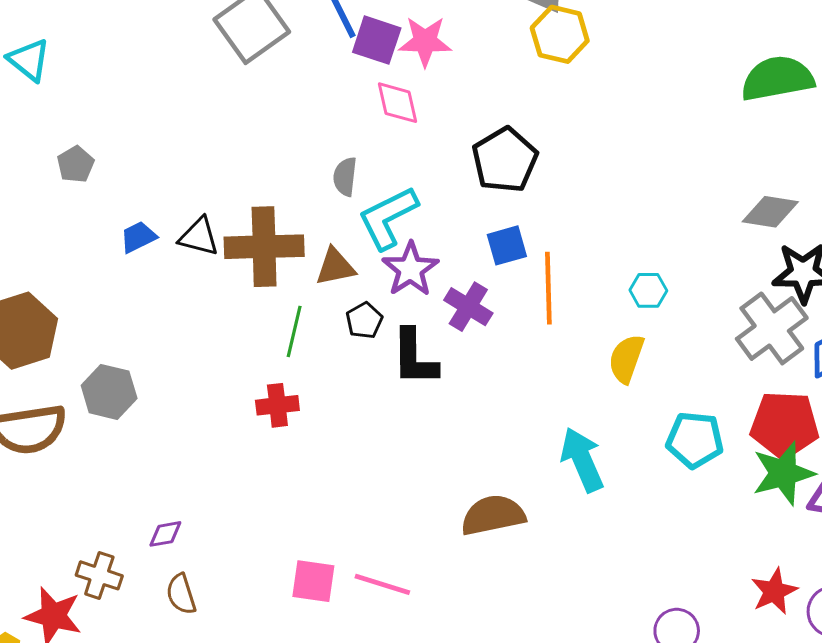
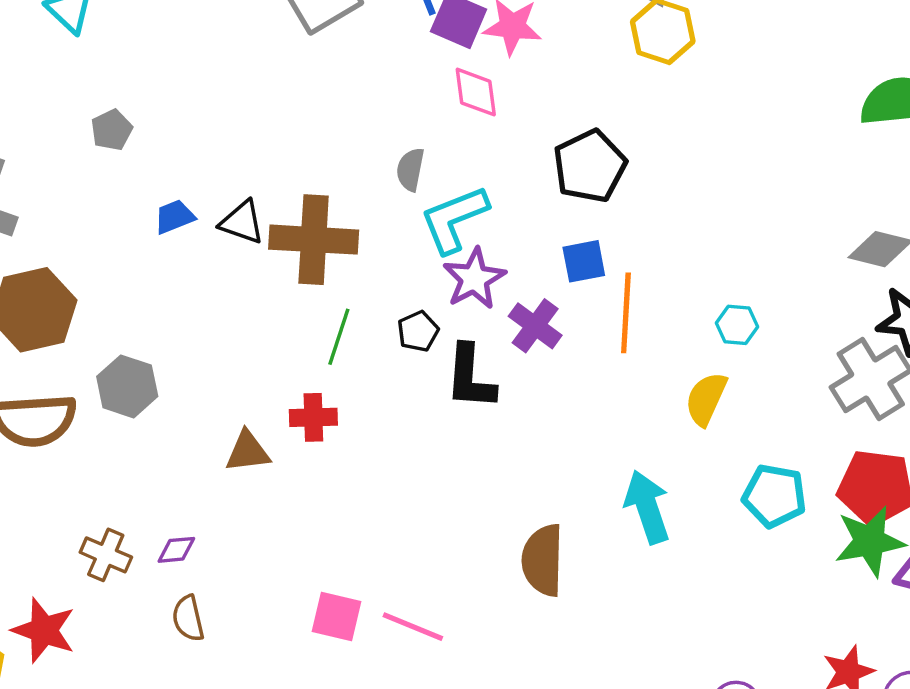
brown triangle: (335, 267) -> (248, 452), moved
brown semicircle: (493, 515) -> (543, 560), turned -82
brown cross: (99, 575) -> (106, 555), moved

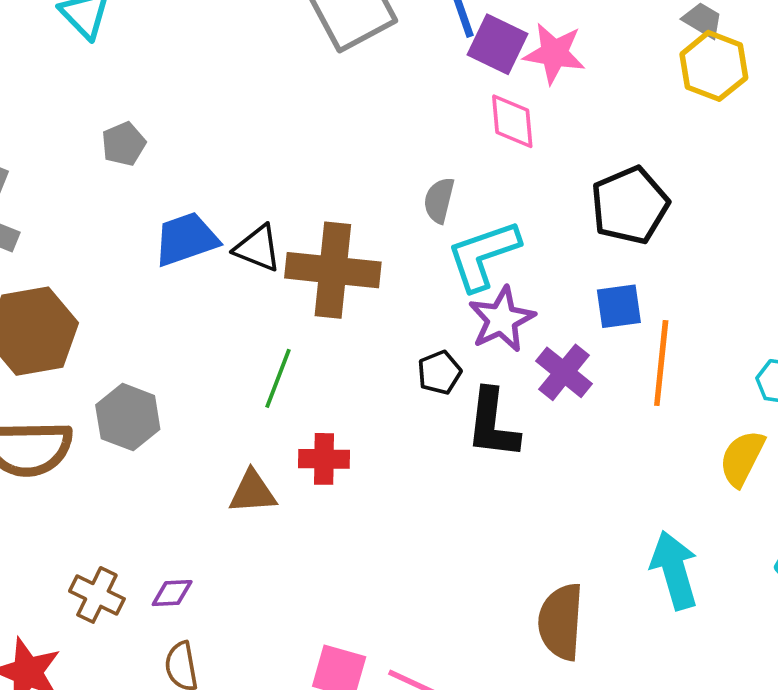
blue trapezoid: (174, 217) -> (186, 239), size x1.5
green line: (339, 337) -> (278, 378), moved

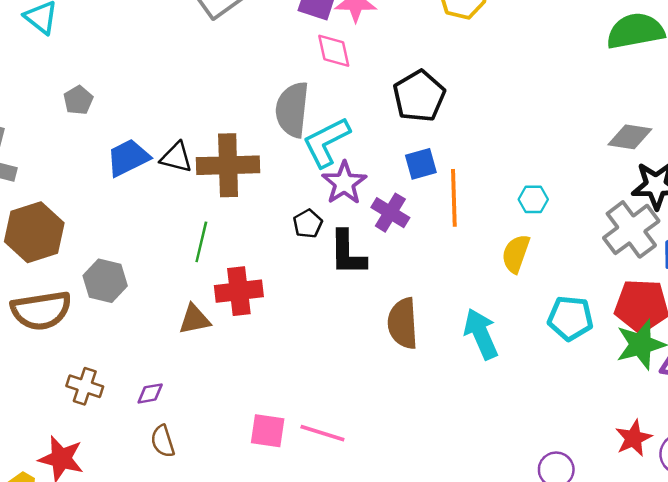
gray semicircle: (439, 200) -> (292, 110), size x1.8
red cross: (324, 459) -> (239, 291), size x1.4
brown cross: (97, 595) -> (85, 386), moved
brown semicircle: (561, 622) -> (403, 323), moved

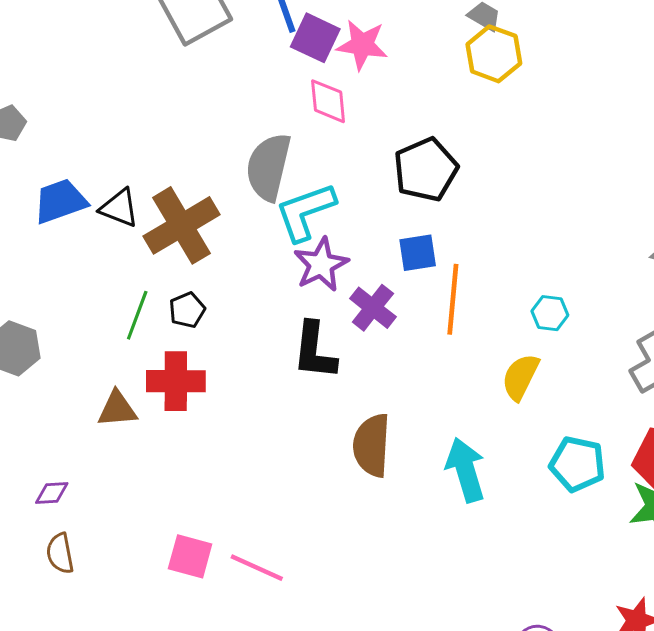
brown cross: (228, 165) -> (181, 225), turned -36
black pentagon: (308, 224) -> (187, 310), moved

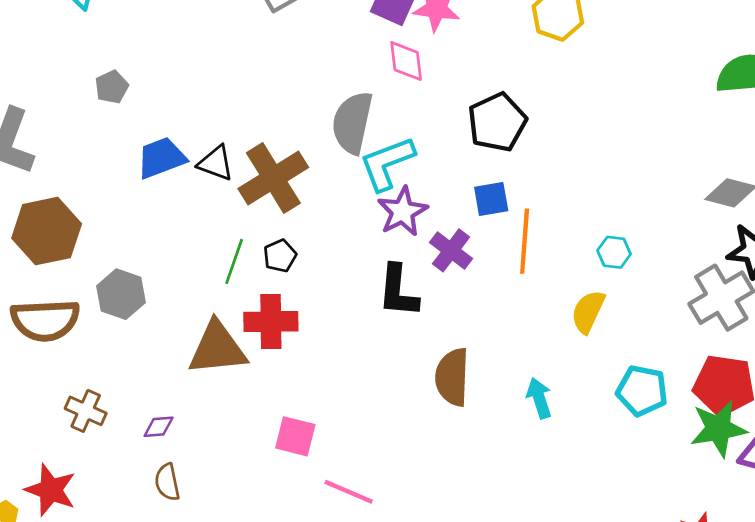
brown triangle: (117, 409) -> (217, 348), size x1.6
cyan arrow: (466, 470) -> (539, 398), size x0.7
pink square: (190, 556) -> (295, 436), moved

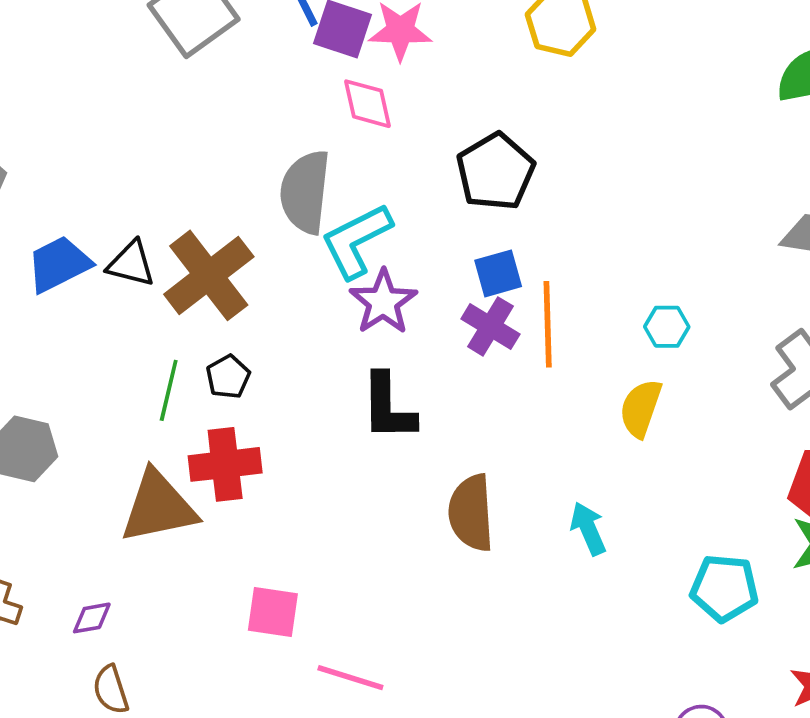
purple cross: (451, 250) -> (490, 326), moved
cyan pentagon: (642, 391) -> (724, 588), moved

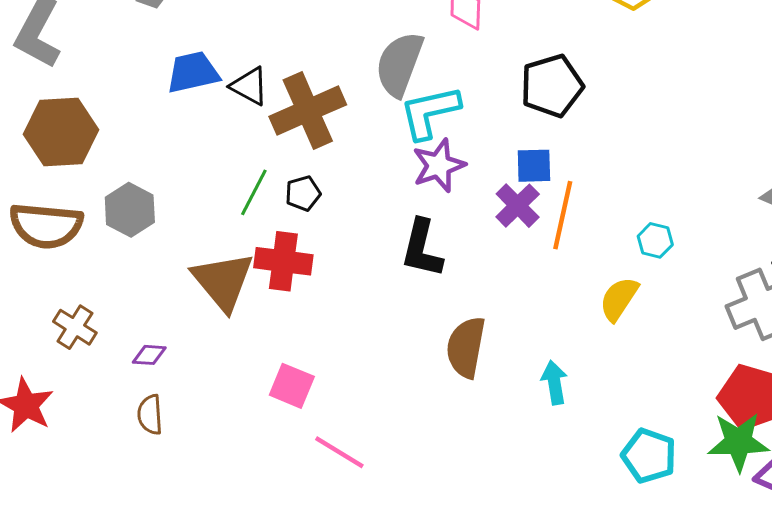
brown triangle: (158, 507) -> (223, 281), turned 48

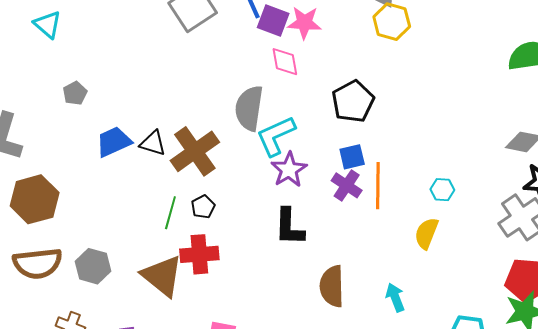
gray hexagon: (130, 210) -> (93, 266), moved

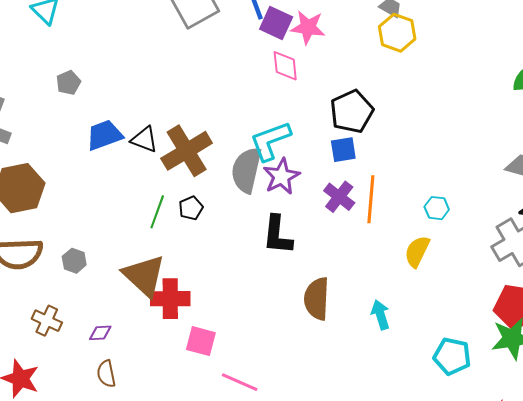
gray semicircle: (249, 108) -> (246, 170), moved
blue square: (352, 157) -> (343, 150), moved
red cross: (199, 254) -> (170, 299), moved
gray hexagon: (93, 266) -> (74, 261), size x0.7

